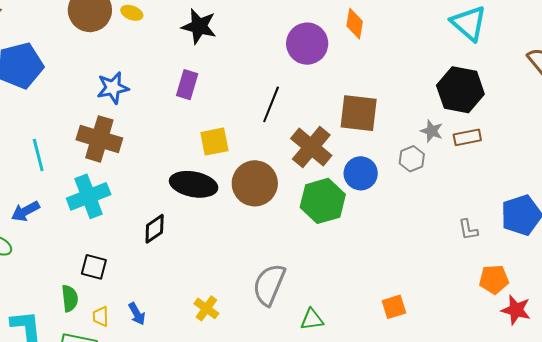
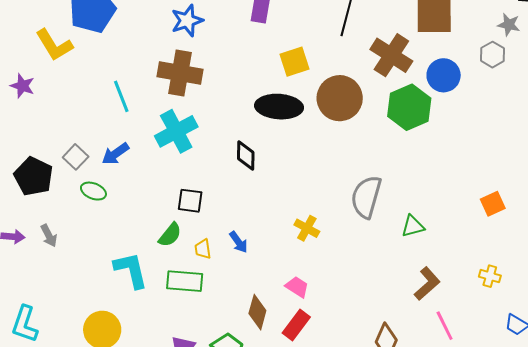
black diamond: (155, 229) -> (246, 155), turned -48
green semicircle: (70, 298) -> (170, 235), turned 52

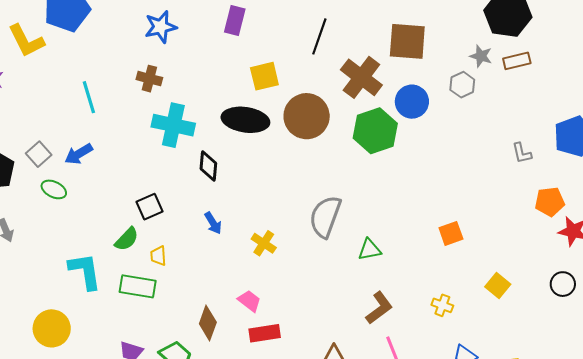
brown cross: (180, 73) -> (149, 79), size x0.6
cyan cross: (176, 131) -> (173, 125), moved, turned 36
black square: (190, 201) -> (149, 207), turned -36
blue arrow: (239, 242) -> (213, 223), moved
red rectangle: (296, 325) -> (265, 333), moved, turned 40

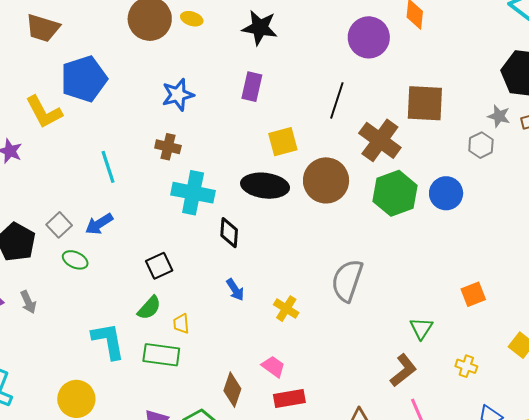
blue circle: (412, 102) -> (446, 193), moved
black square: (149, 207) -> (159, 266), moved
green triangle: (370, 250) -> (421, 328), moved, turned -45

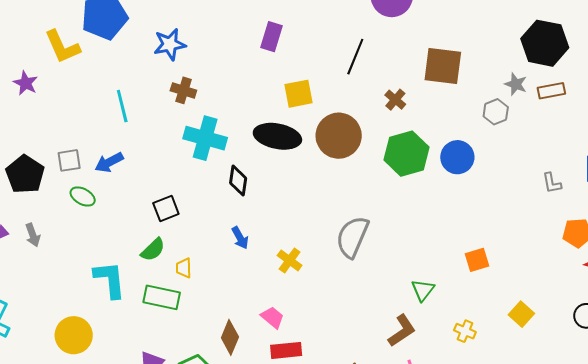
blue star: (178, 95) -> (170, 44), moved
brown cross: (380, 140) -> (395, 100), size x0.5
gray square: (59, 225) -> (69, 160), turned 30

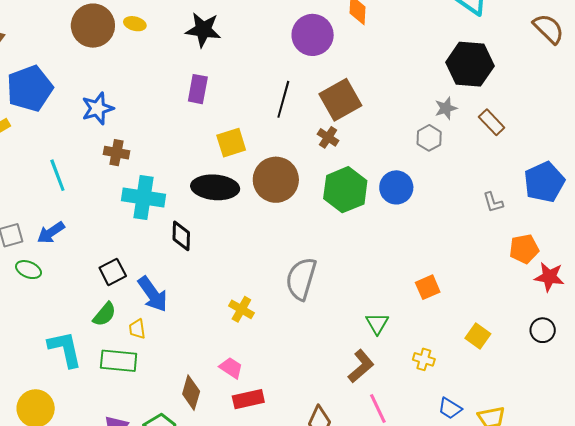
brown square: (443, 66) -> (340, 100), moved, turned -30
gray star: (516, 84) -> (446, 108), turned -30
brown rectangle: (551, 91) -> (492, 122), moved, turned 64
blue arrow: (240, 238) -> (153, 294), moved, size x1.6

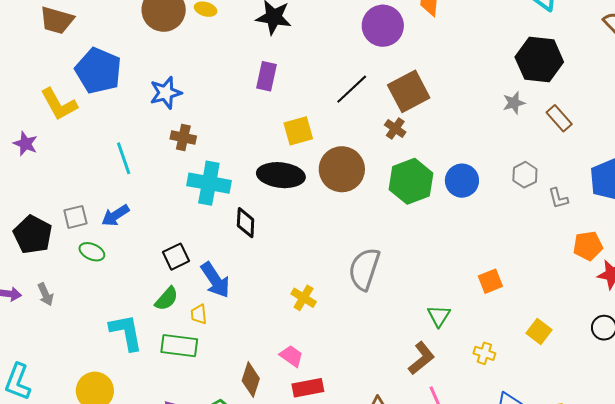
blue pentagon: (30, 88) -> (98, 71), turned -30
black line: (283, 99) -> (352, 89), turned 30
gray hexagon: (429, 138) -> (525, 175), moved

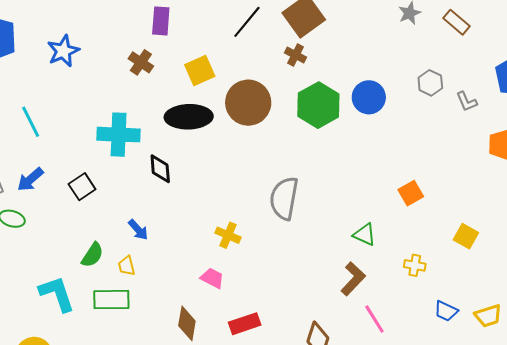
brown cross: (183, 137) -> (141, 62), moved, turned 30
black square: (176, 257) -> (82, 187), moved
blue arrow: (215, 280) -> (138, 230), size x0.6
green triangle: (439, 316) -> (364, 235), turned -30
pink trapezoid: (291, 356) -> (212, 278), moved

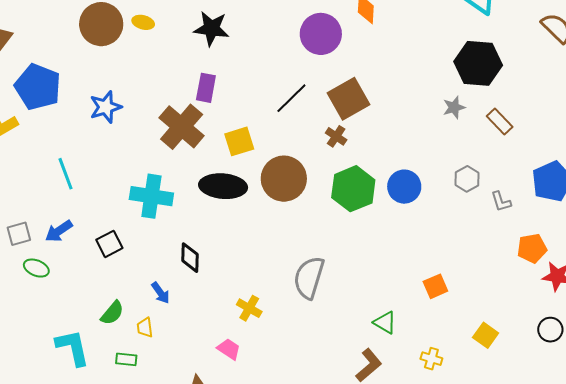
brown cross: (141, 62) -> (182, 127), size x1.8
black diamond: (160, 169) -> (190, 258), moved
green rectangle: (111, 300) -> (126, 359), size x0.6

